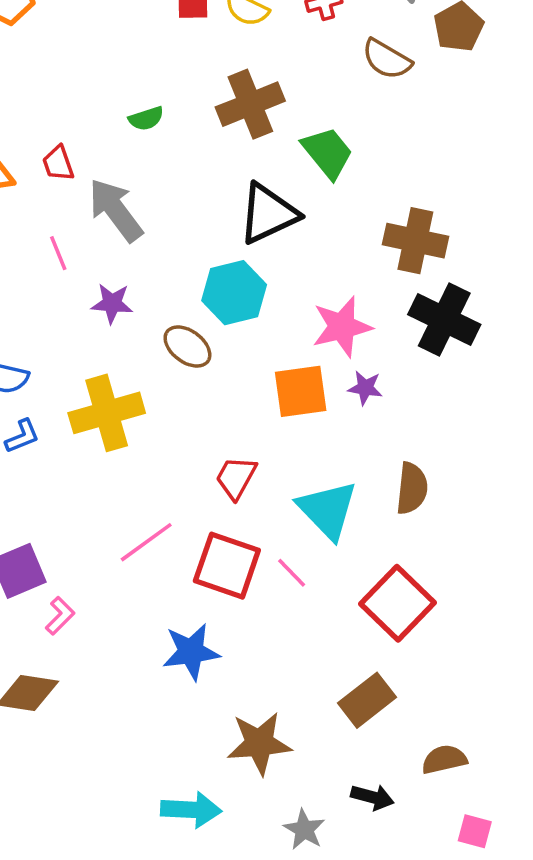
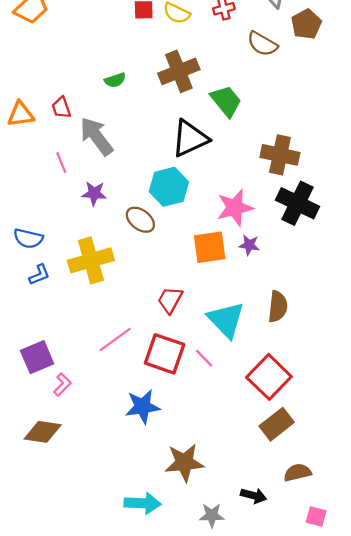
brown rectangle: (367, 700) -> (277, 424), moved
gray star: (304, 829) -> (212, 515), turned -30

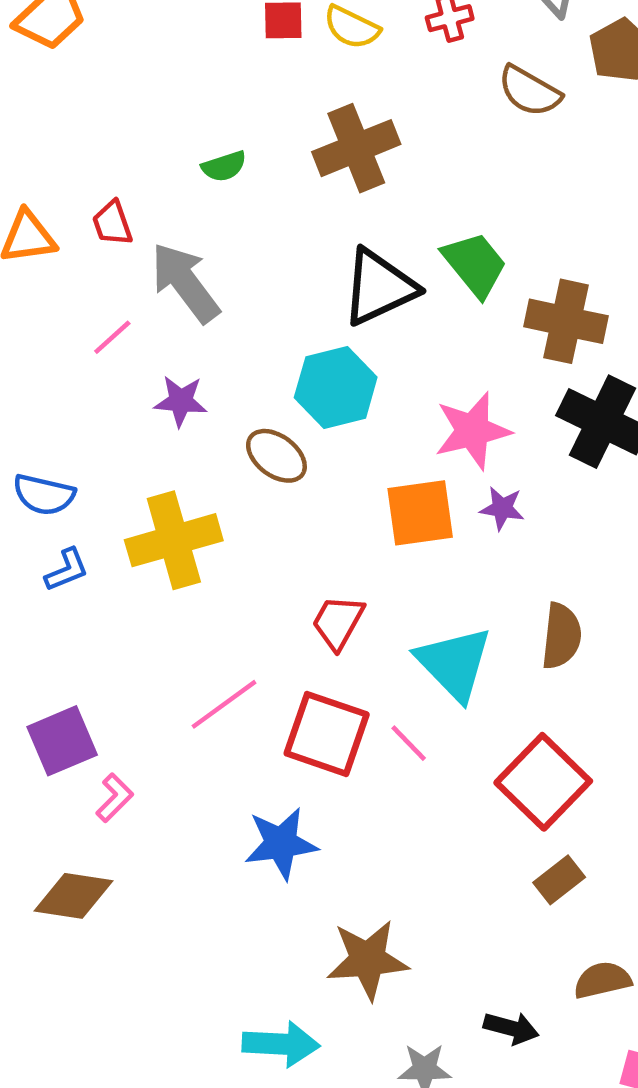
green trapezoid: (226, 101) -> (475, 264), moved
pink line: (61, 163) -> (112, 337), turned 70
brown rectangle: (277, 424) -> (559, 880), size x0.7

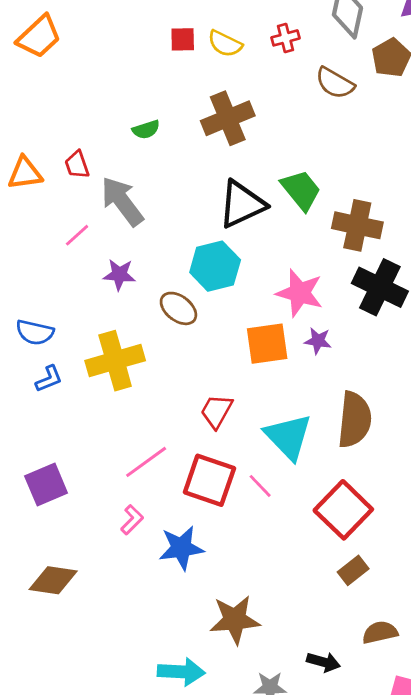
pink star: (472, 431) -> (300, 293), turned 30
brown semicircle: (561, 636) -> (355, 420), size x1.4
pink L-shape: (115, 798) -> (132, 520), moved

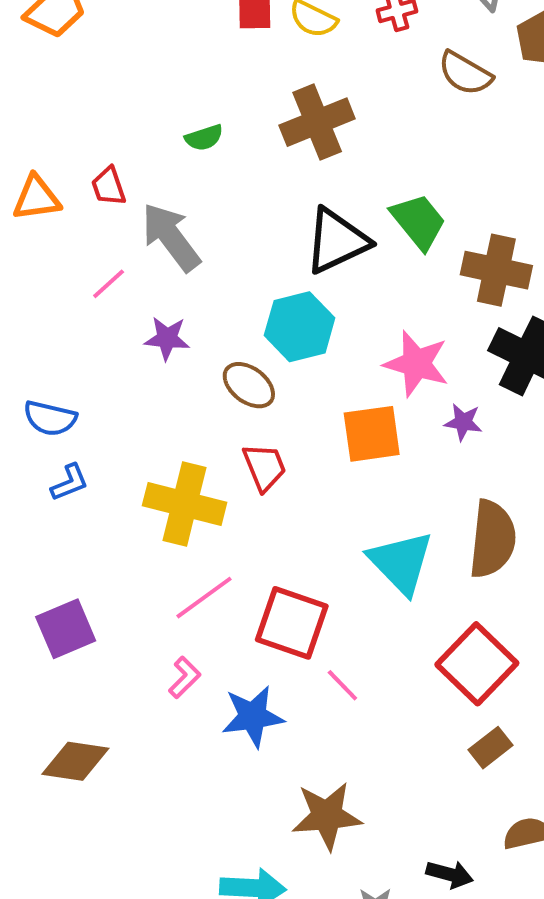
purple star: (318, 341) -> (463, 422), moved
yellow cross: (115, 361) -> (185, 504), moved, turned 30
red trapezoid: (216, 411) -> (264, 467), moved, turned 129
pink line: (260, 486) -> (342, 685), moved

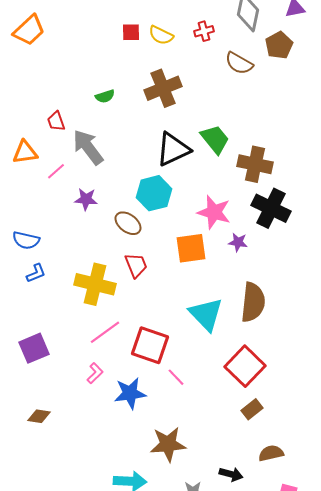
orange triangle: (36, 198) -> (25, 152), moved
brown diamond: (75, 761) -> (39, 416), size x0.7

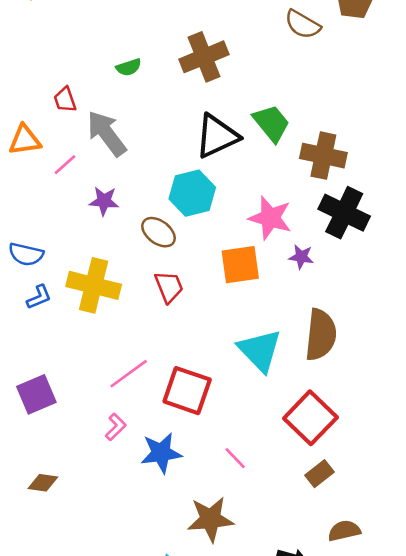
yellow cross: (95, 284) -> (94, 285), moved
pink line: (176, 377) -> (235, 458), moved

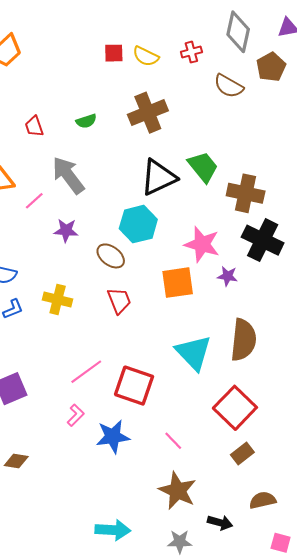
red trapezoid: (65, 100) -> (34, 126), moved
yellow cross: (94, 285) -> (58, 300), size x0.7
brown star: (210, 519) -> (178, 491), moved, turned 30

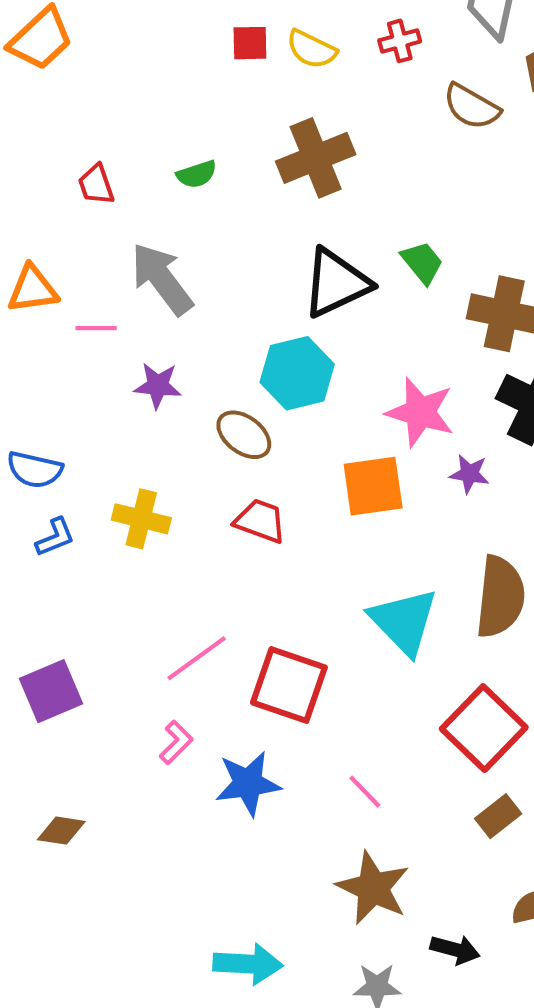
green trapezoid: (203, 167) -> (422, 262), size x0.7
pink line: (34, 201) -> (96, 328), turned 42
red trapezoid: (119, 301) -> (260, 521), turned -48

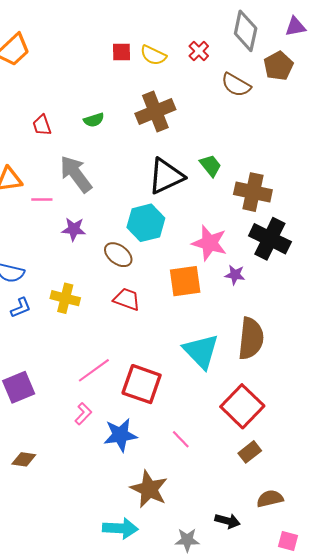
red cross: (400, 41) -> (199, 51), turned -30
brown star: (373, 888) -> (149, 489), moved

